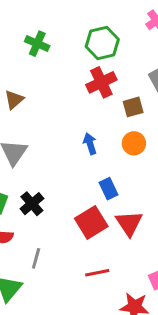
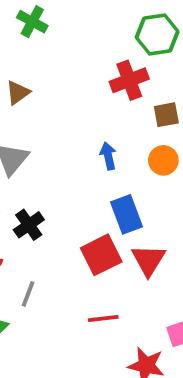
green hexagon: (102, 43) -> (157, 35), moved
green cross: (37, 44) -> (32, 22), moved
blue rectangle: (108, 189) -> (126, 214), size x1.4

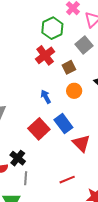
black cross: (29, 225) -> (18, 158), moved
red square: (101, 255) -> (39, 129), moved

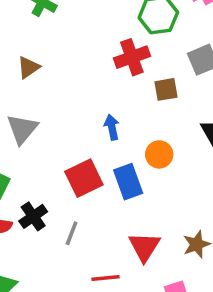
orange circle: (74, 91) -> (159, 154), moved
red triangle: (81, 143) -> (144, 247), moved
gray line: (26, 178) -> (72, 233), moved

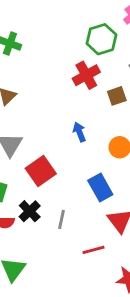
red square: (84, 178) -> (41, 171), moved
blue rectangle: (128, 182) -> (100, 188), moved

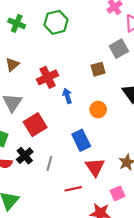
green hexagon: (101, 39) -> (56, 22), moved
red cross: (86, 75) -> (48, 77), moved

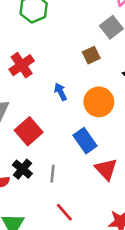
red cross: (48, 77) -> (22, 65), moved
orange circle: (98, 110) -> (99, 102), size x1.5
red line: (73, 189) -> (64, 212), moved, turned 70

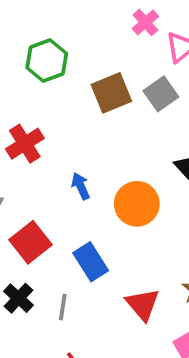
brown square: (91, 55) -> (111, 93), moved, size x1.5
blue rectangle: (85, 141) -> (91, 262), moved

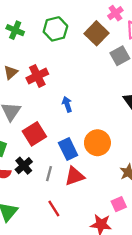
brown square: (111, 93) -> (96, 33), moved, turned -30
orange circle: (137, 204) -> (97, 143), moved
red triangle: (143, 304) -> (75, 176), moved, turned 45

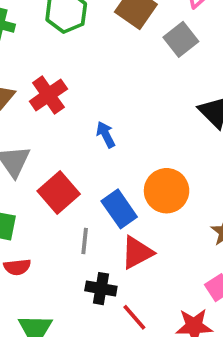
black cross: (24, 166) -> (101, 289), moved, turned -30
gray line: (49, 174) -> (85, 241), moved
red line: (54, 209) -> (134, 317), moved

